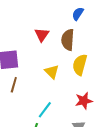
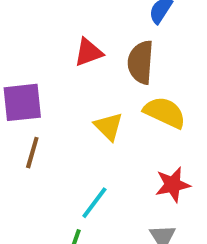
red triangle: (42, 35) -> (88, 52), turned 35
yellow semicircle: (80, 65) -> (165, 112), turned 100

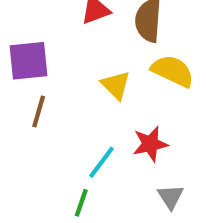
red star: (173, 185) -> (150, 144), moved

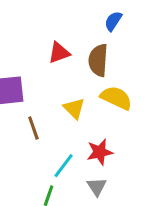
brown line: (39, 112) -> (33, 128), moved, turned -35
gray triangle: (171, 197) -> (97, 187), moved

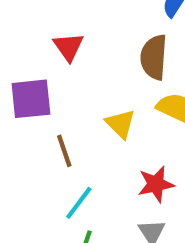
red triangle: (59, 53) -> (68, 47), moved, turned -45
cyan line: (64, 166) -> (79, 203), moved

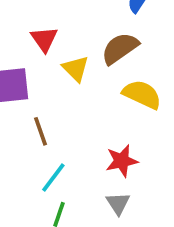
brown semicircle: (154, 57) -> (120, 48), turned 51
yellow triangle: (120, 124) -> (76, 69), moved

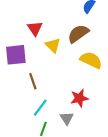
gray triangle: (118, 203) -> (67, 118), moved

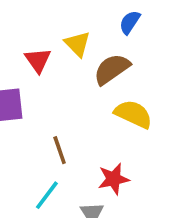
yellow triangle: (53, 45) -> (78, 44), moved
brown line: (33, 81) -> (60, 150), moved

